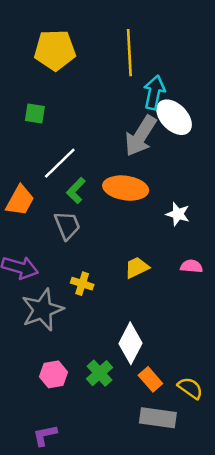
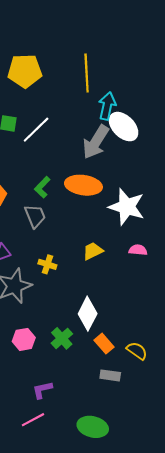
white line: (60, 163) -> (36, 130), moved
white star: (178, 214) -> (127, 207), size x1.8
gray rectangle: (158, 418) -> (110, 375), size x0.7
purple L-shape: (45, 435) -> (42, 390), moved

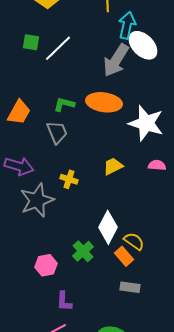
green L-shape: (42, 187) -> (64, 104), turned 60
pink hexagon: (24, 339) -> (46, 265), moved
yellow semicircle: (137, 351) -> (134, 241), moved
purple L-shape: (42, 390) -> (64, 301), turned -75

